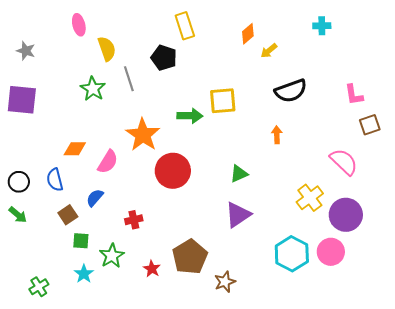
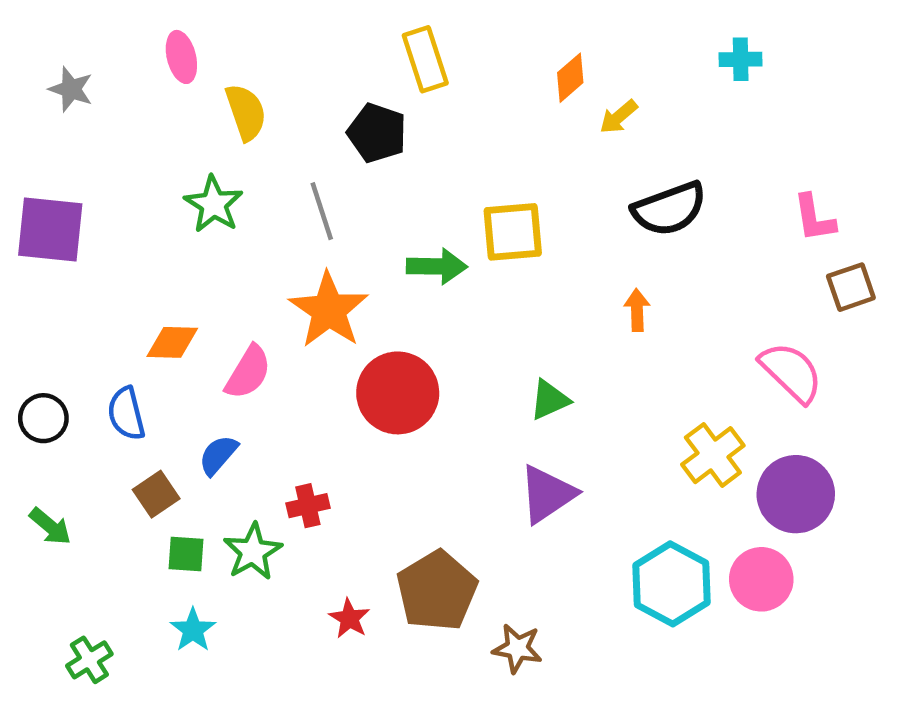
gray star: (26, 51) -> (71, 89), moved
gray line: (129, 79) -> (322, 211), moved
green arrow: (18, 215) -> (50, 526), moved
green star: (112, 256) -> (253, 552), moved
brown star: (225, 282) -> (517, 648), turned 30

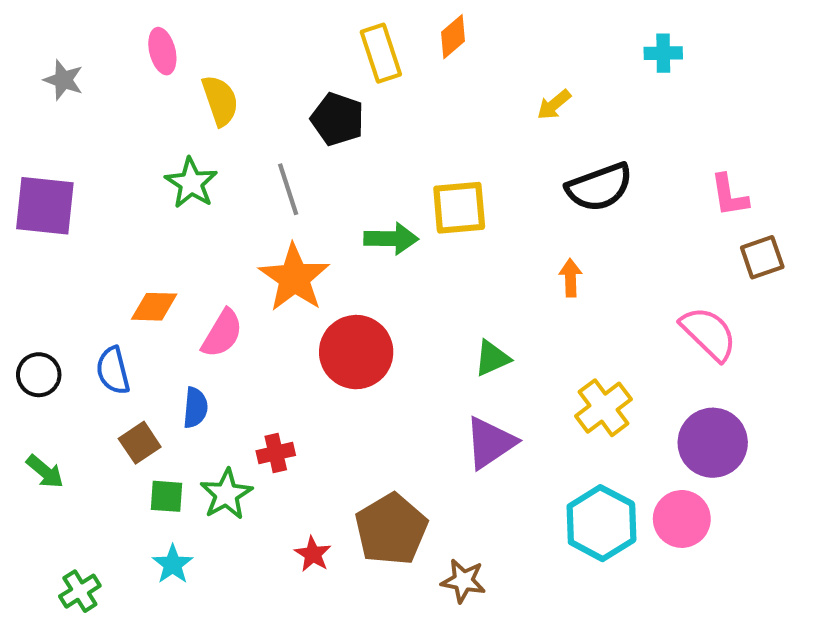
orange diamond: (570, 78) -> (453, 37), moved
blue semicircle: (218, 455) -> (195, 408), turned 144
yellow cross: (713, 455) -> (603, 408), moved

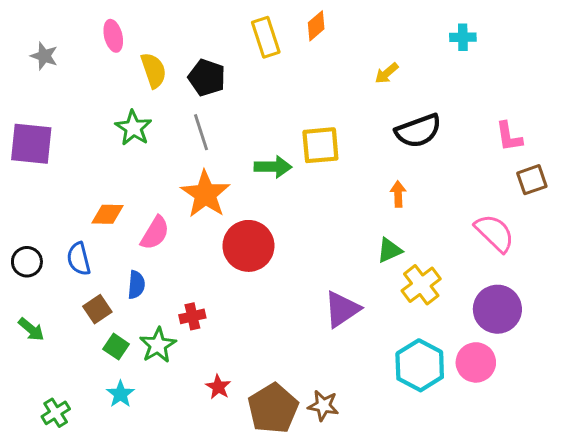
black pentagon: (338, 119) -> (207, 78), moved
green triangle: (492, 358) -> (389, 250), moved
green square: (166, 496) -> (116, 347), turned 30
brown pentagon: (391, 529) -> (273, 408), moved

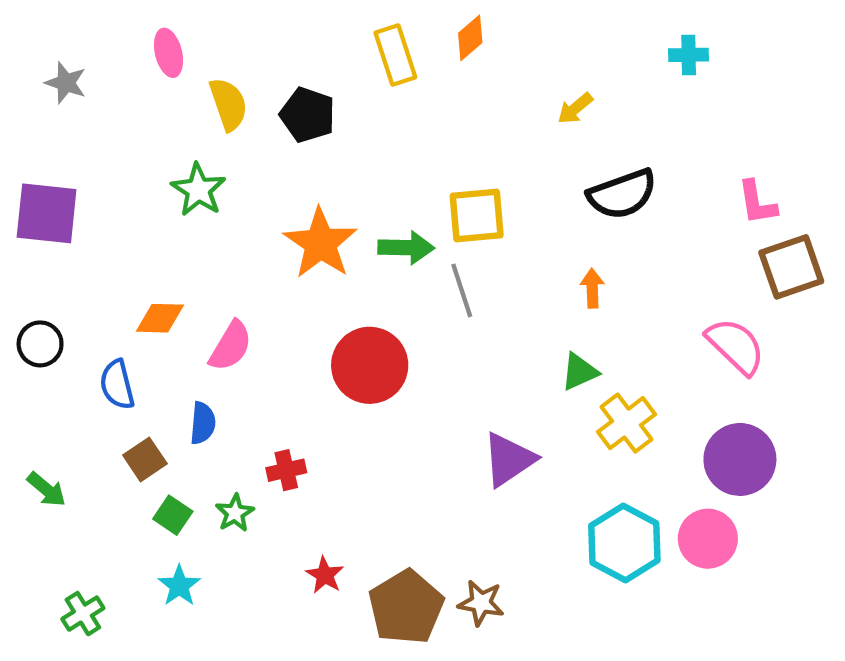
gray line: (201, 132) -> (462, 290), moved
brown square: (532, 180) -> (791, 267), size x1.4
orange star: (205, 194) -> (320, 243), moved
black circle: (27, 262) -> (40, 344), moved
green star: (158, 345) -> (235, 513), size x0.7

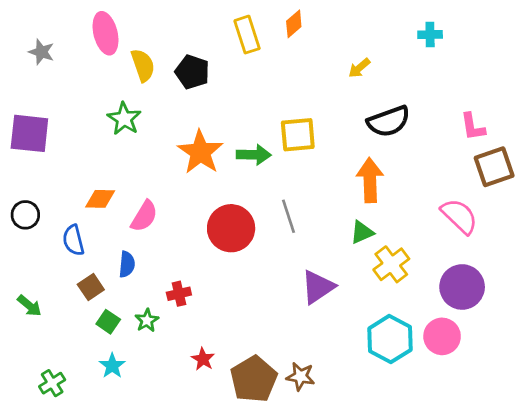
pink ellipse: (169, 53) -> (106, 33), size x1.4
orange arrow: (592, 288) -> (370, 180), size x1.8
gray line: (462, 290) -> (288, 216), moved

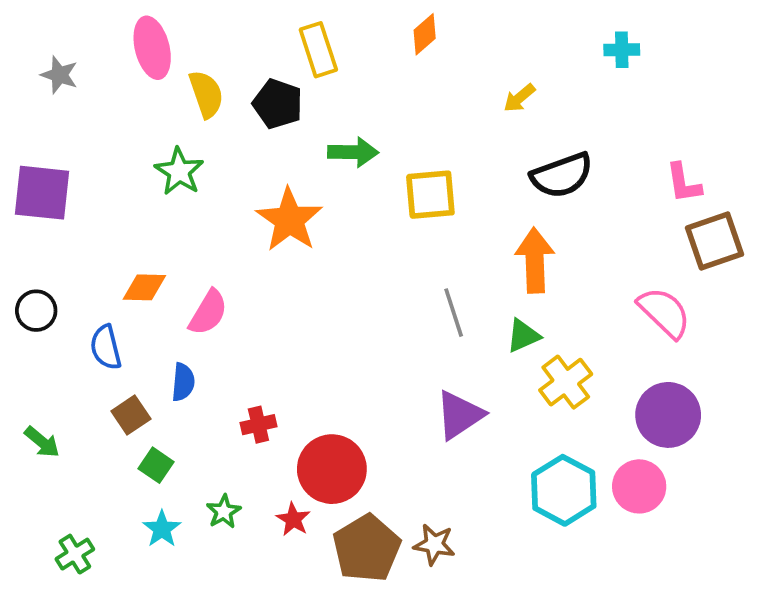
yellow rectangle: (247, 35) -> (318, 50), moved
green arrow: (254, 155) -> (353, 152), moved
gray line: (288, 216) -> (454, 313), moved
red circle: (231, 228) -> (332, 469), moved
green star: (147, 320) -> (224, 512), moved

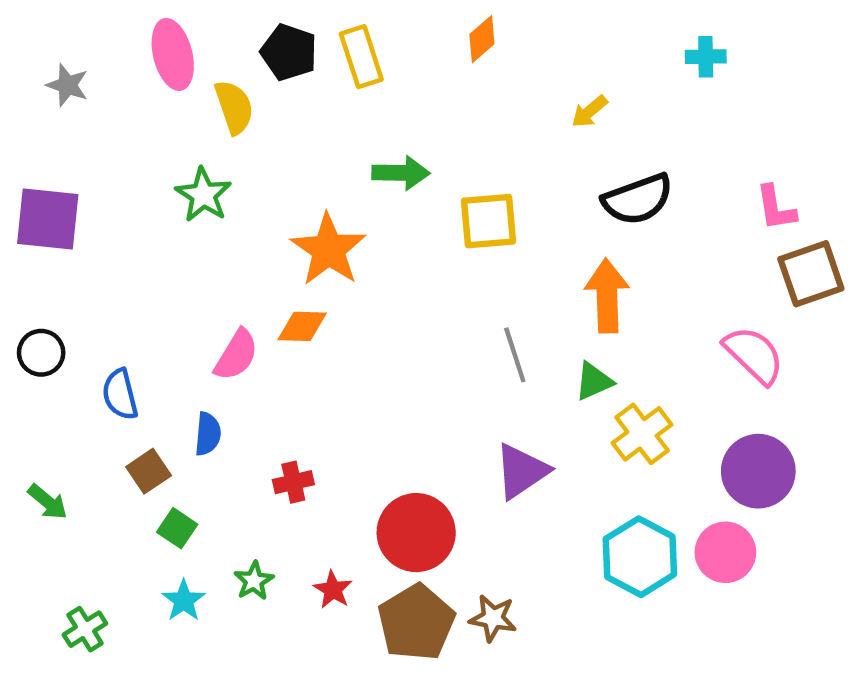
black pentagon: (278, 104) -> (289, 52), moved
orange diamond: (144, 287) -> (302, 326), moved
red circle: (332, 469) -> (416, 533), moved

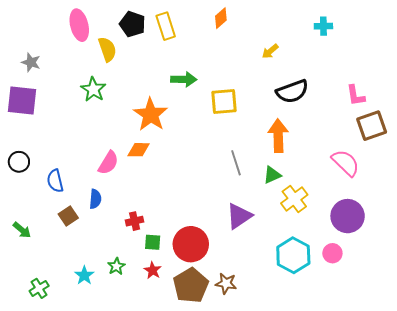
gray star: (67, 85) -> (31, 62), moved
green square: (177, 528) -> (153, 242), moved, turned -30
pink circle: (725, 552) -> (332, 253), size x0.7

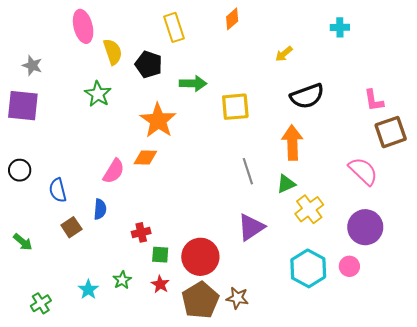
black pentagon: (132, 24) -> (149, 64), moved

